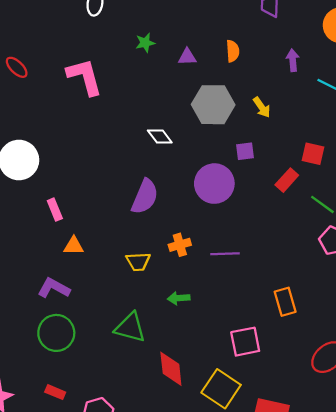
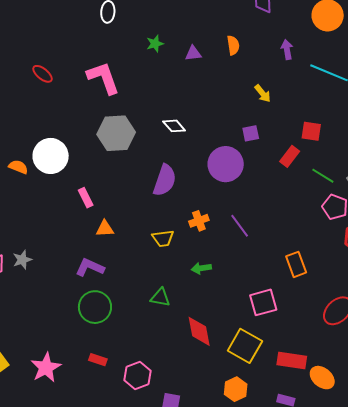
gray hexagon: (213, 105) -> (116, 133), moved
purple line: (225, 254) -> (240, 226), turned 60
green triangle: (130, 327) -> (160, 297), size x0.7

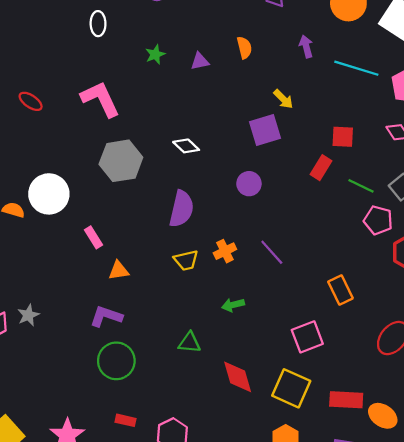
purple square: (251, 133) -> (265, 130), moved, size x1.6
purple circle: (226, 164) -> (249, 184), size x0.6
yellow trapezoid: (163, 238) -> (186, 260), moved

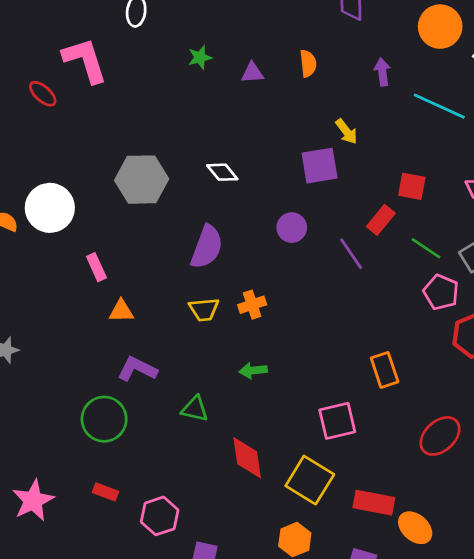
pink L-shape: (100, 99) -> (85, 60), moved
purple line: (272, 252) -> (351, 254), moved
purple L-shape: (106, 316) -> (137, 369), moved

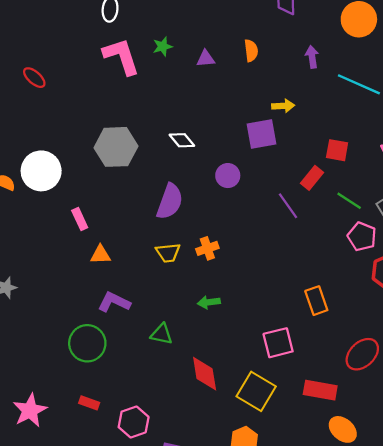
pink L-shape: (85, 60) -> (121, 56), moved
yellow arrow: (346, 131) -> (283, 106), turned -55
purple circle: (292, 228) -> (228, 176), moved
red rectangle: (374, 503) -> (320, 390), moved

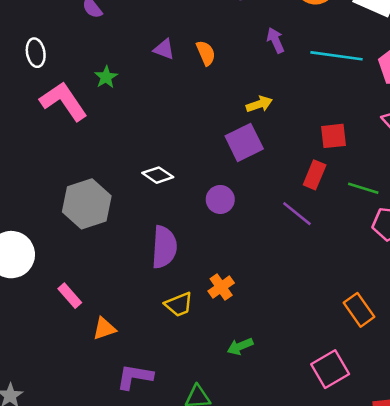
purple triangle: (206, 59) -> (164, 49), moved, turned 42

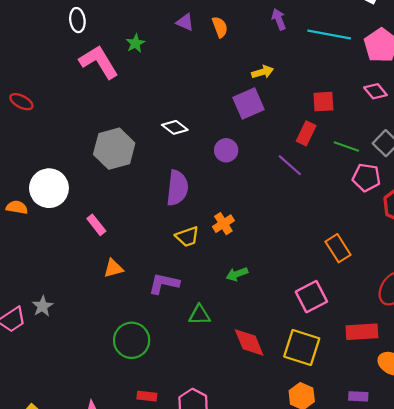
orange triangle: (104, 329) -> (113, 268), moved
purple L-shape: (135, 377) -> (164, 284), moved

